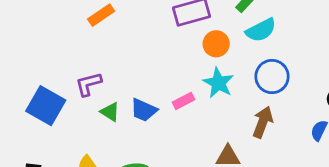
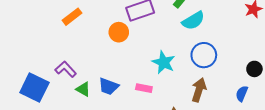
orange circle: (216, 44) -> (119, 32), moved
purple L-shape: (88, 84) -> (66, 69), turned 65
pink rectangle: (184, 101) -> (144, 88), moved, turned 42

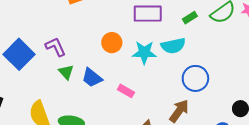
cyan semicircle: (193, 21) -> (173, 46), moved
orange circle: (119, 32) -> (112, 43), moved
cyan star: (164, 62) -> (144, 52), moved, turned 30

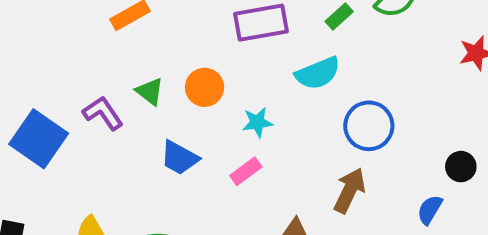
cyan star: (144, 52) -> (257, 122), moved, size x0.7
green triangle: (66, 72) -> (150, 91), moved
pink rectangle: (126, 91) -> (246, 171), turned -56

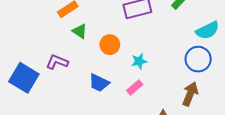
cyan semicircle: (318, 73) -> (207, 30), moved
green triangle: (150, 91) -> (80, 31), moved
purple L-shape: (103, 113) -> (57, 62), turned -30

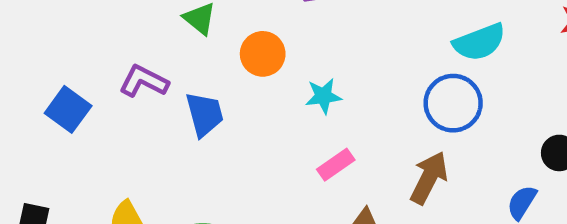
blue square: (24, 78) -> (68, 109), size x0.7
blue trapezoid: (99, 83) -> (205, 114), moved, turned -135
pink rectangle: (135, 88) -> (336, 165), moved

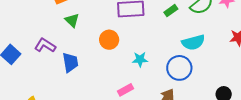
orange circle: (263, 54) -> (109, 40), moved
cyan star: (323, 96) -> (140, 59), moved

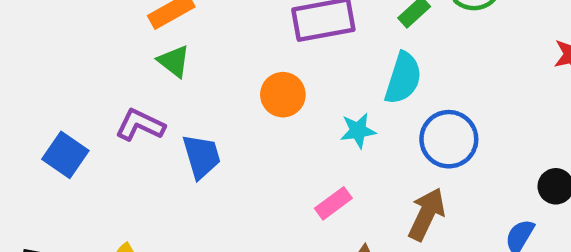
green triangle: (72, 20) -> (174, 61), moved
cyan semicircle: (193, 42) -> (403, 78), moved, turned -50

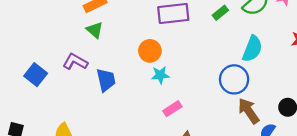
cyan semicircle: (403, 78) -> (252, 49), moved
cyan star: (358, 131) -> (160, 75), moved
brown arrow: (427, 214) -> (249, 111), moved, turned -64

